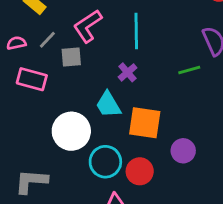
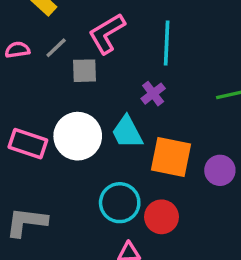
pink rectangle: (32, 79) -> (28, 144), moved
white circle: (71, 131) -> (78, 136), moved
purple circle: (183, 151) -> (220, 170), moved

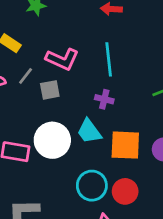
pink L-shape: (107, 33) -> (62, 59), turned -116
purple cross: (153, 94) -> (104, 99), turned -30

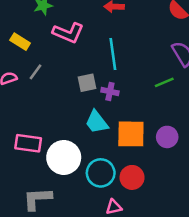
pink L-shape: (62, 59) -> (68, 33), moved
gray square: (50, 90) -> (87, 83), moved
white circle: (52, 140) -> (64, 157), moved

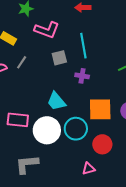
gray square: (87, 83) -> (59, 58), moved
cyan trapezoid: (97, 122) -> (56, 101), moved
cyan circle: (101, 173) -> (76, 129), moved

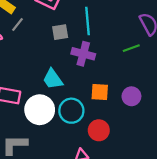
gray line: (22, 62) -> (17, 25), moved
purple cross: (82, 76) -> (83, 54), size x1.5
orange square: (100, 109) -> (100, 92), size x0.7

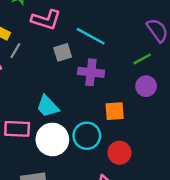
cyan line: (87, 21) -> (91, 36), turned -48
cyan trapezoid: (53, 79) -> (48, 106), moved
purple circle: (131, 96) -> (146, 86), moved

